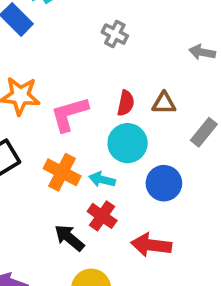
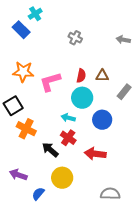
gray arrow: (202, 52) -> (123, 40), moved
orange cross: (62, 172) -> (26, 129), moved

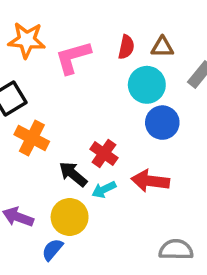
cyan circle: (82, 98) -> (147, 85), moved
cyan arrow: (68, 118) -> (104, 190), moved, turned -40
yellow circle: (62, 178) -> (70, 217), moved

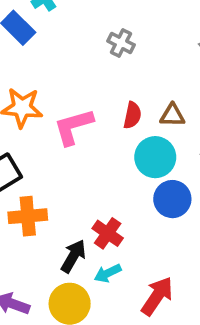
orange cross: (32, 138) -> (28, 216), turned -32
black arrow: (73, 174) -> (73, 256), turned 80
red arrow: (150, 181) -> (157, 296), moved, turned 117

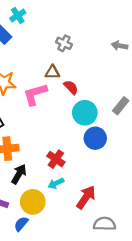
red semicircle: (132, 115) -> (71, 87), turned -56
brown triangle: (172, 115) -> (52, 72), moved
black arrow: (73, 256) -> (19, 174), moved

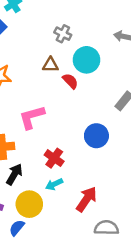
pink L-shape: (35, 94) -> (32, 117), moved
cyan circle: (85, 113) -> (86, 60), moved

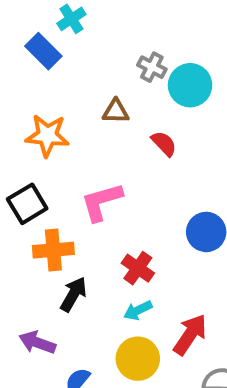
cyan circle: (86, 60) -> (190, 85), moved
brown triangle: (50, 65) -> (116, 111), moved
yellow circle: (29, 204) -> (138, 359), moved

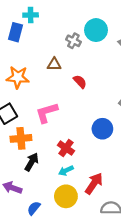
cyan cross: (71, 19) -> (31, 15), turned 32
blue rectangle: (43, 51) -> (16, 32), turned 60
cyan circle: (190, 85) -> (96, 30), moved

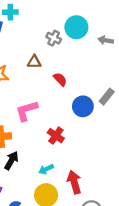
blue circle: (102, 129) -> (83, 106), moved
red cross: (66, 148) -> (56, 136), moved
red arrow: (94, 183) -> (74, 182), turned -50

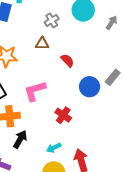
gray cross: (54, 38) -> (52, 20), moved, turned 32
gray arrow: (106, 40) -> (112, 23), turned 112

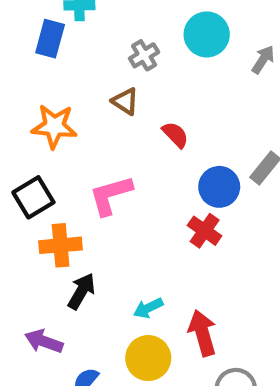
brown triangle: (42, 44) -> (125, 101), turned 32
red cross: (63, 115) -> (205, 231), moved

